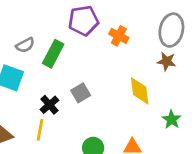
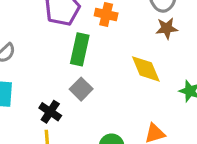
green rectangle: (53, 54) -> (80, 49), moved

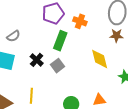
black cross: (50, 112) -> (37, 60), moved

